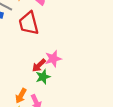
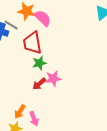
green star: (43, 77) -> (39, 63), moved

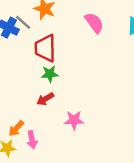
pink semicircle: (43, 18) -> (94, 23), moved
pink star: (53, 78) -> (74, 120), moved

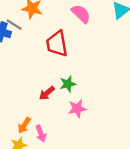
red trapezoid: (45, 48) -> (57, 44), moved
green star: (50, 74) -> (68, 84), moved

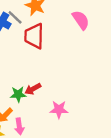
red trapezoid: (57, 44) -> (34, 36), moved
green star: (68, 84) -> (18, 94), moved

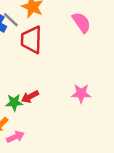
pink star: (59, 110) -> (81, 93), moved
pink arrow: (19, 126) -> (15, 137), turned -105

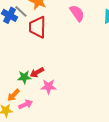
pink star: (81, 93) -> (48, 87), moved

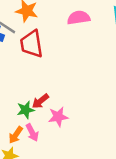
pink semicircle: (77, 13) -> (79, 18), turned -54
pink arrow: (26, 104) -> (32, 133), moved, turned 96

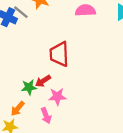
red trapezoid: (31, 44) -> (59, 54), moved
pink arrow: (32, 133) -> (46, 116), moved

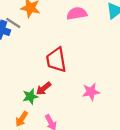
pink star: (57, 97) -> (91, 92), moved

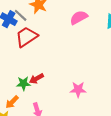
pink semicircle: (77, 13) -> (79, 18), turned -30
red trapezoid: (56, 60) -> (26, 37), moved, turned 55

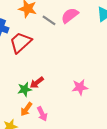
gray line: (21, 15) -> (49, 20), moved
orange arrow: (12, 102) -> (26, 109), moved

